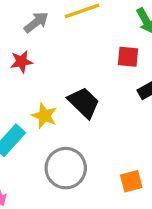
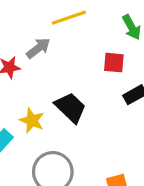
gray arrow: (36, 22) -> (38, 48), moved

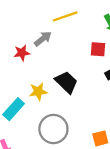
yellow star: (32, 120) -> (38, 91), turned -30

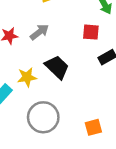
gray arrow: (43, 39) -> (39, 32), moved

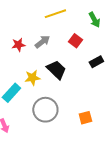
red square: (91, 32) -> (75, 41), moved, turned 32

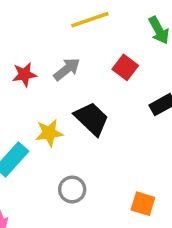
gray circle: (45, 110) -> (72, 190), size x0.6
orange square: (85, 118) -> (143, 204), turned 32

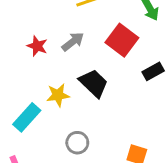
red square: (125, 67) -> (122, 40), size x1.5
red star: (24, 75) -> (37, 46), turned 30

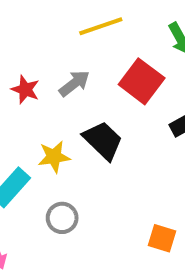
gray circle: (77, 143) -> (62, 218), moved

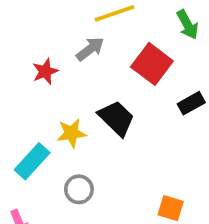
gray arrow: (74, 83) -> (90, 49), moved
red star: (25, 89) -> (45, 71), turned 30

